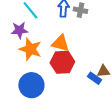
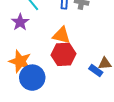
purple star: (19, 30) -> (20, 22), turned -30
orange star: (30, 49) -> (20, 61), moved

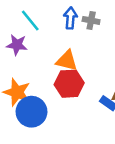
purple star: (20, 22) -> (17, 45), turned -30

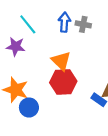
orange triangle: (67, 61) -> (61, 61), turned 30
blue circle: (31, 112) -> (29, 107), size x0.7

